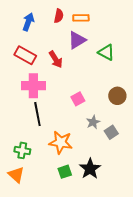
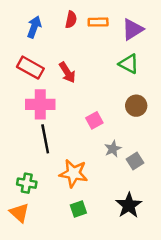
purple triangle: (77, 40) -> (133, 29), moved
brown circle: (117, 96) -> (136, 106), moved
black star: (90, 169) -> (129, 205), moved

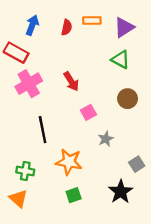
red semicircle: (71, 20) -> (67, 27), moved
red rectangle: (30, 68) -> (16, 53), moved
red arrow: (67, 72) -> (71, 81), moved
pink cross: (40, 104) -> (29, 84), moved, turned -30
gray square: (135, 161) -> (137, 164), moved

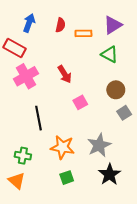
orange rectangle: (92, 20) -> (83, 33), moved
gray star: (106, 139) -> (99, 145), moved, size x1.6
gray square: (137, 164) -> (124, 113), moved

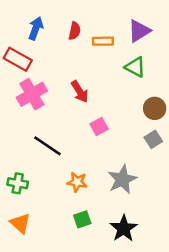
brown circle: (116, 90) -> (155, 108), moved
black line: (39, 118) -> (47, 146), turned -45
orange star: (63, 147) -> (77, 182), size x0.7
green cross: (23, 156) -> (18, 183), moved
black star: (110, 174) -> (124, 228), moved

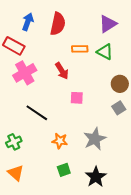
red semicircle: (75, 31) -> (58, 24), size x1.6
orange rectangle: (103, 41) -> (80, 49), moved
pink square: (99, 126) -> (77, 98), turned 32
green cross: (18, 183) -> (14, 142), turned -35

